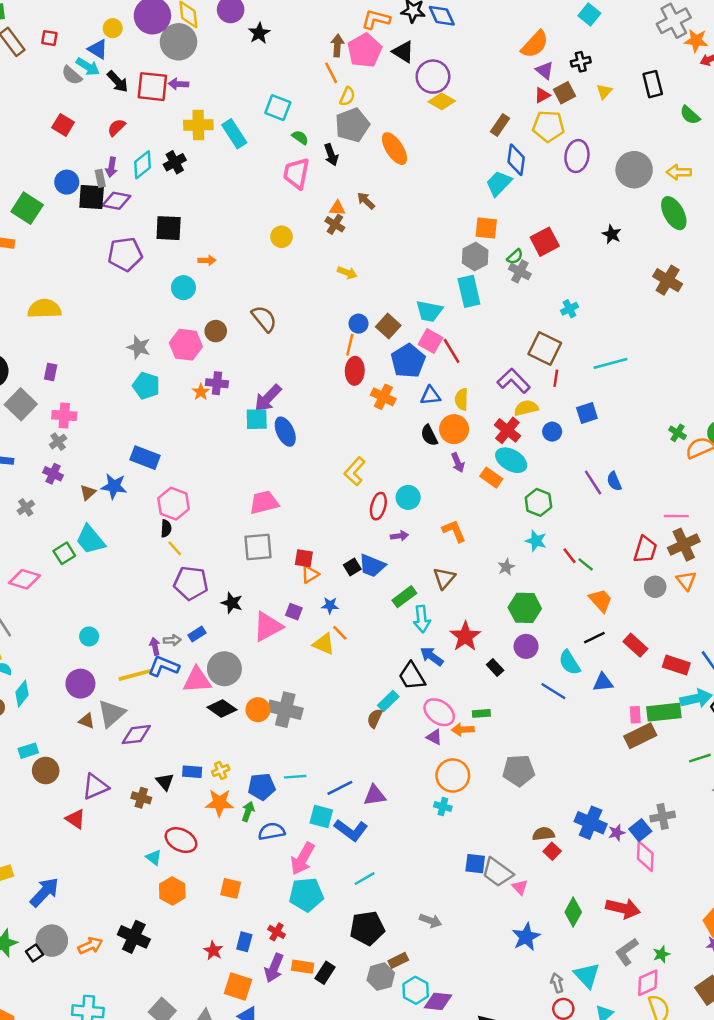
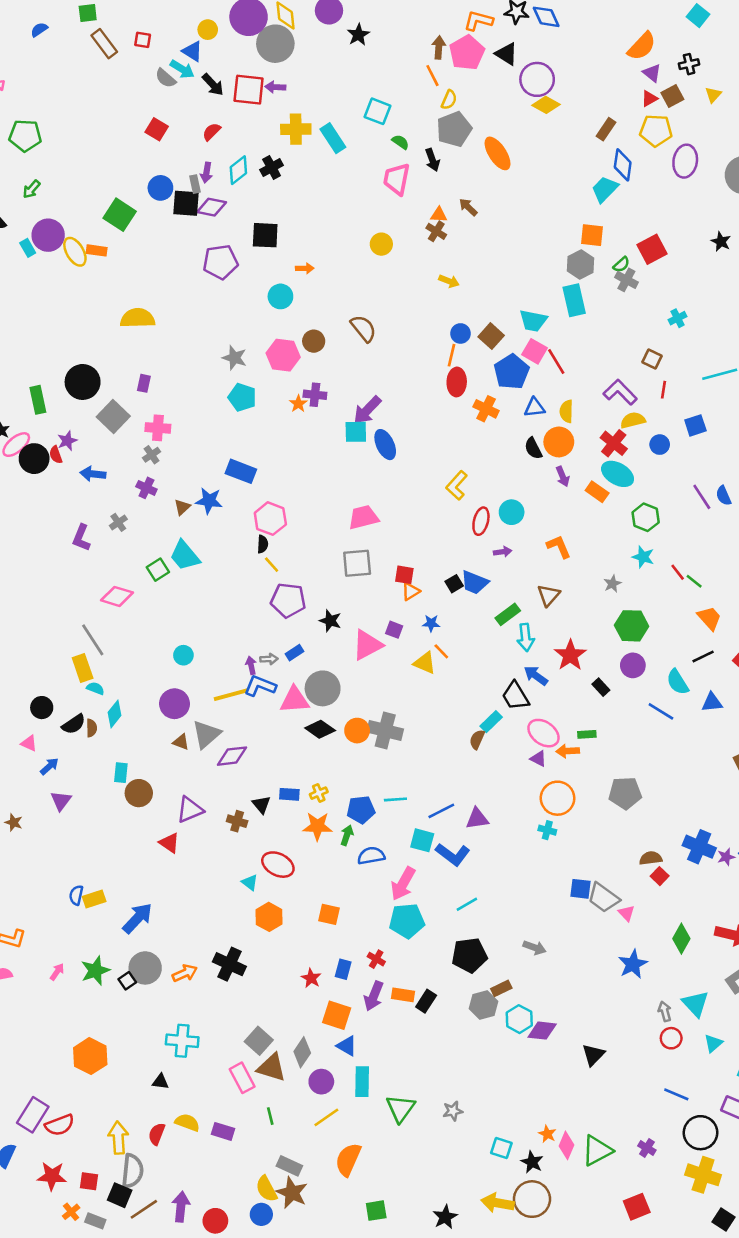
brown square: (545, 348) -> (652, 359), size x0.6
cyan rectangle: (28, 751) -> (121, 773), turned -66

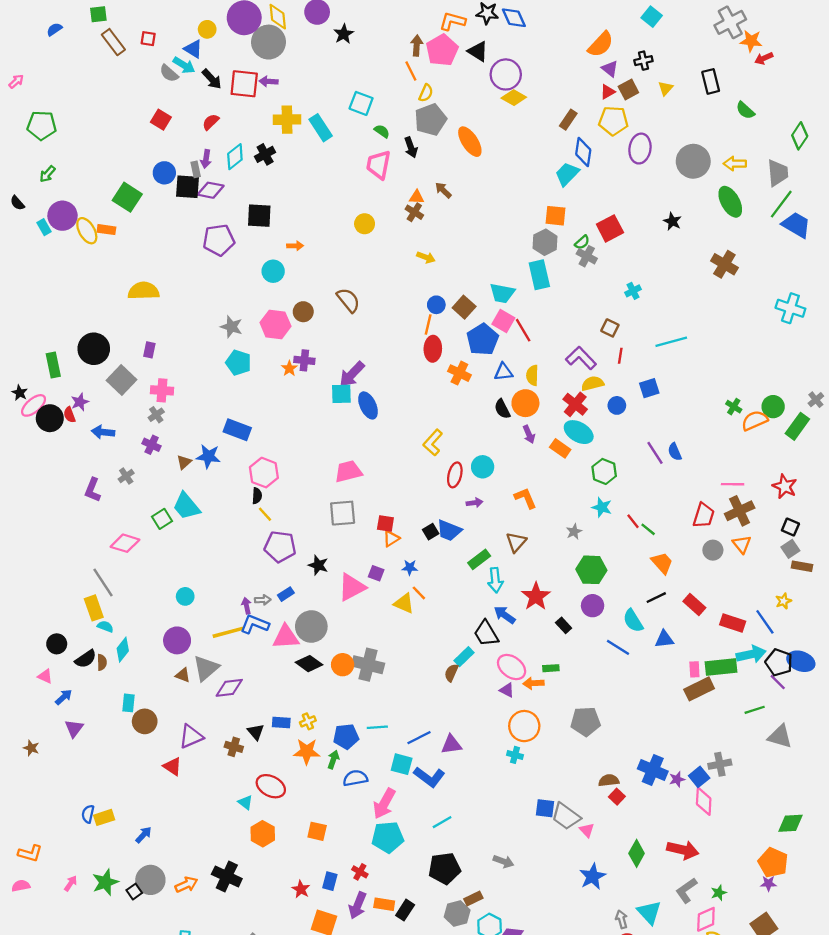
blue arrow: (137, 918) -> (144, 835), size x0.6

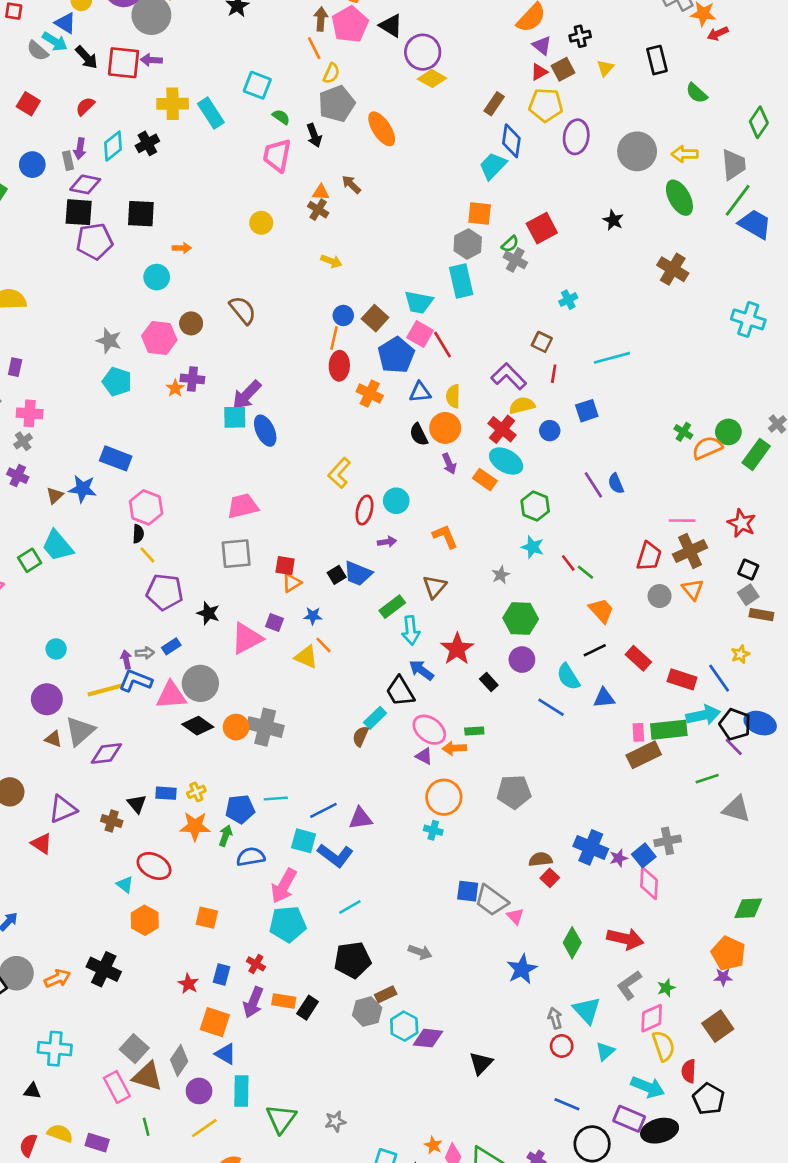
black square: (187, 187) -> (79, 212), moved

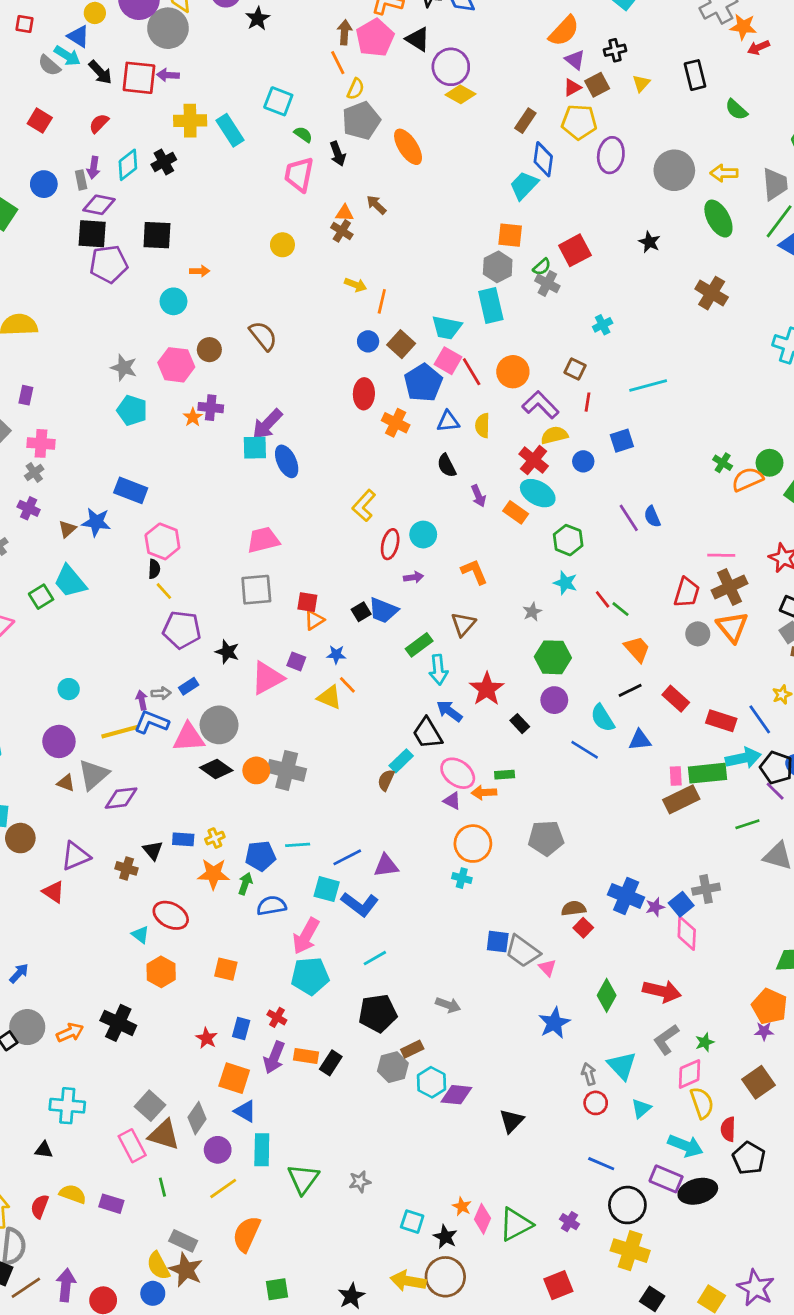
orange line: (334, 338) -> (382, 301), moved
orange circle: (445, 428) -> (513, 372), moved
orange triangle: (693, 589) -> (732, 627), size x1.4

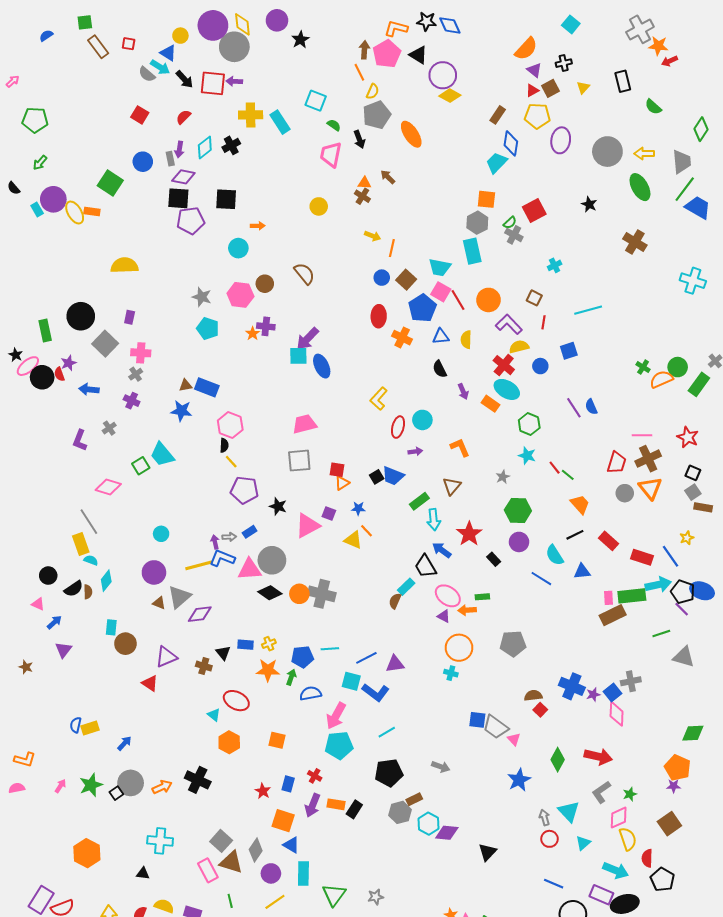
brown triangle: (67, 529) -> (185, 385), moved, turned 32

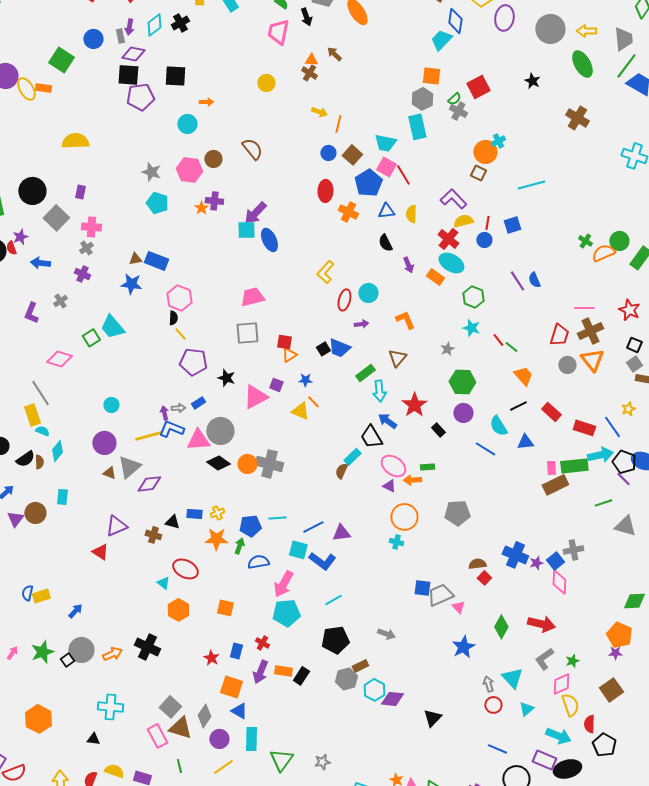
orange circle: (488, 300) -> (485, 152), moved
red line: (543, 322) -> (487, 223), moved
brown circle: (125, 644) -> (35, 513), moved
black triangle: (223, 653) -> (172, 522), turned -35
gray trapezoid: (496, 727) -> (440, 595), turned 120

